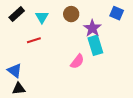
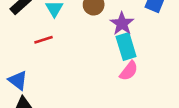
pink semicircle: (77, 61) -> (129, 71), moved

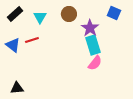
blue triangle: (18, 80) -> (13, 45), moved

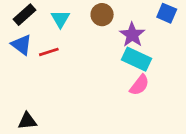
blue triangle: (13, 45) -> (22, 45), moved
cyan rectangle: (93, 45) -> (137, 59), turned -48

